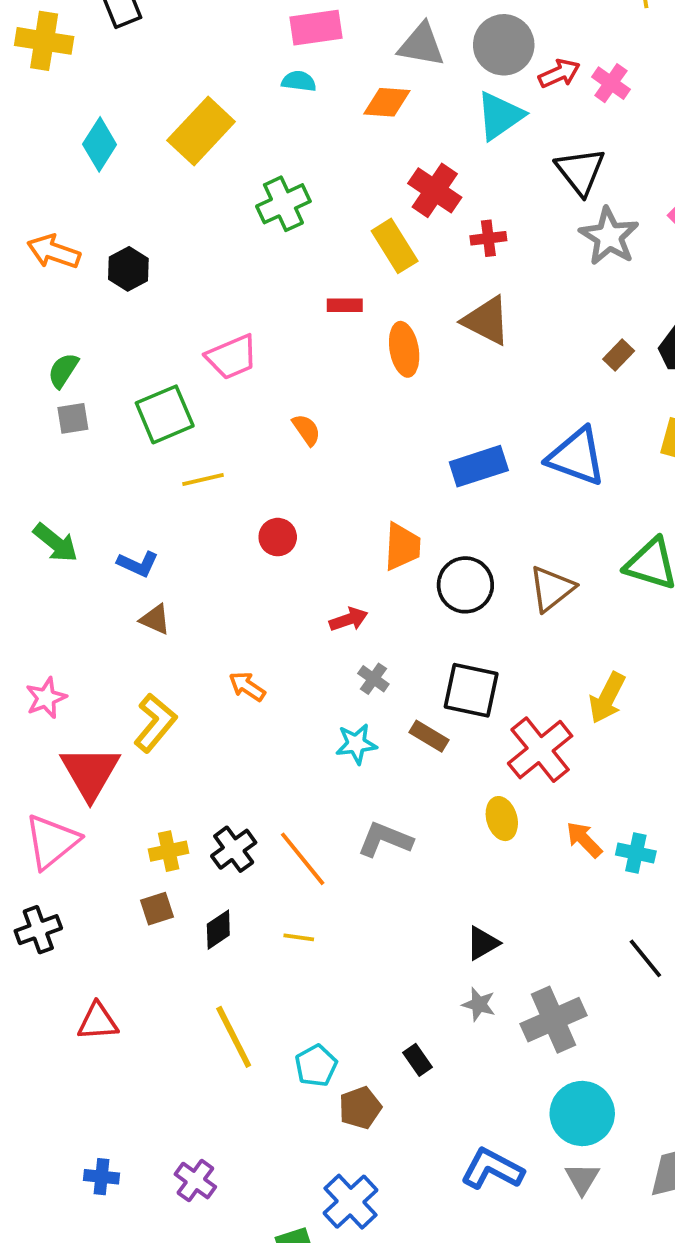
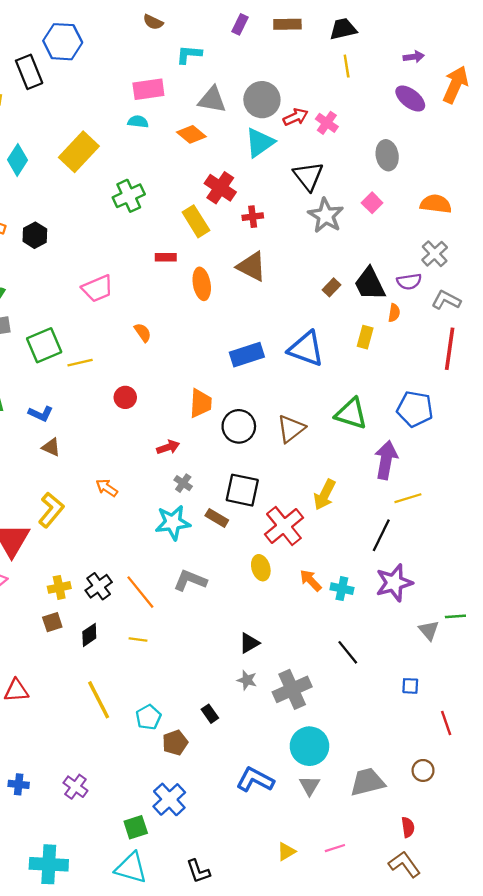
orange diamond: (387, 102) -> (191, 134), turned 36
green square: (165, 414) -> (44, 345), moved
cyan star: (356, 744) -> (173, 523), size x1.4

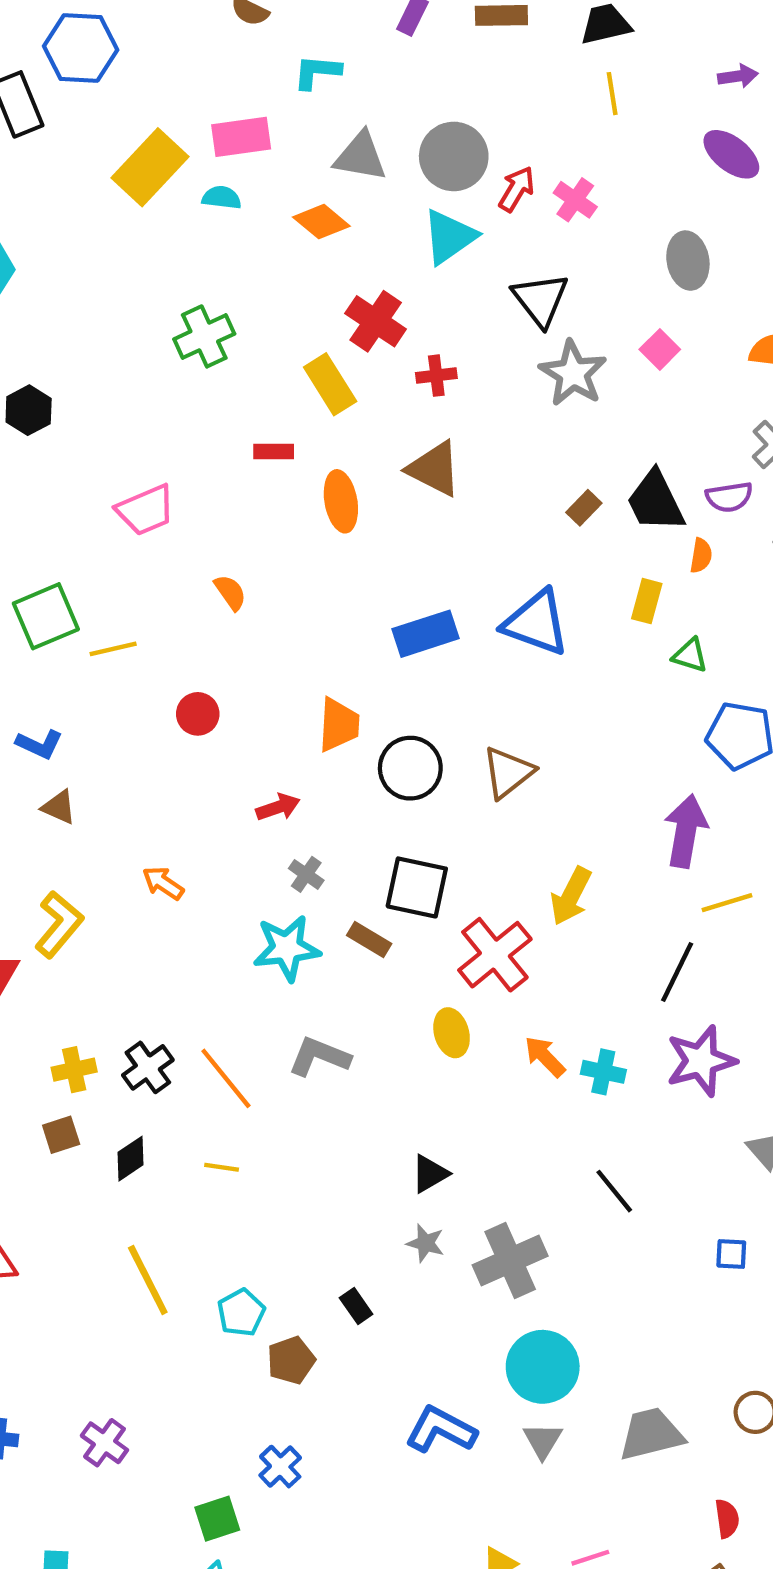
red arrow: (296, 117) -> (517, 189), turned -35
yellow rectangle: (79, 152) -> (150, 167), moved
green triangle: (351, 414) -> (690, 655), moved, size x0.6
blue cross: (169, 799) -> (280, 1467), size x0.7

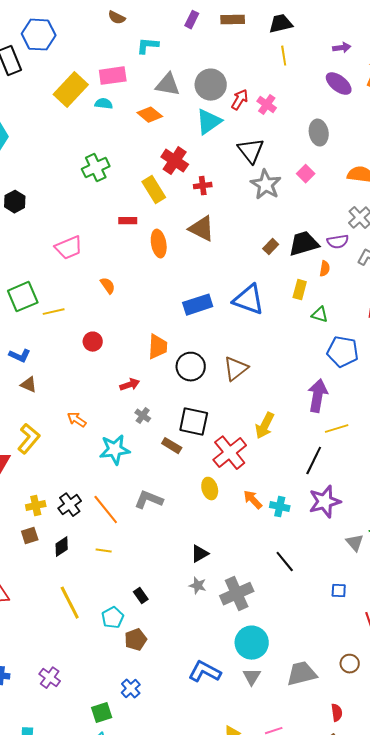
black trapezoid: (655, 501) -> (304, 244), turned 100
cyan star: (287, 948) -> (115, 450), moved
black rectangle: (356, 1306) -> (141, 596), moved

